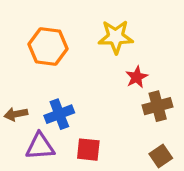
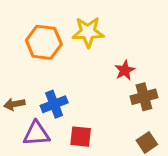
yellow star: (116, 37) -> (88, 32), moved

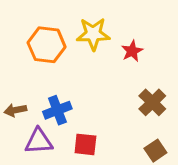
red star: (125, 70) -> (132, 51), moved
brown cross: (144, 97) -> (152, 102), turned -30

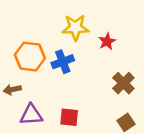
orange hexagon: (47, 45) -> (30, 57), moved
blue cross: (57, 110) -> (63, 62), moved

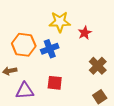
red square: (69, 117) -> (55, 83), moved

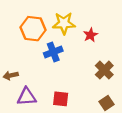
orange hexagon: (24, 45) -> (33, 29), moved
red square: (55, 83) -> (61, 99), moved

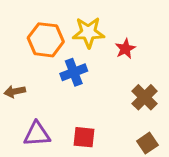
brown arrow: (11, 75) -> (15, 91), moved

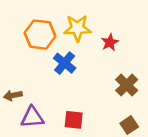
blue cross: (74, 72) -> (65, 63), turned -30
brown arrow: (15, 91) -> (13, 95), moved

